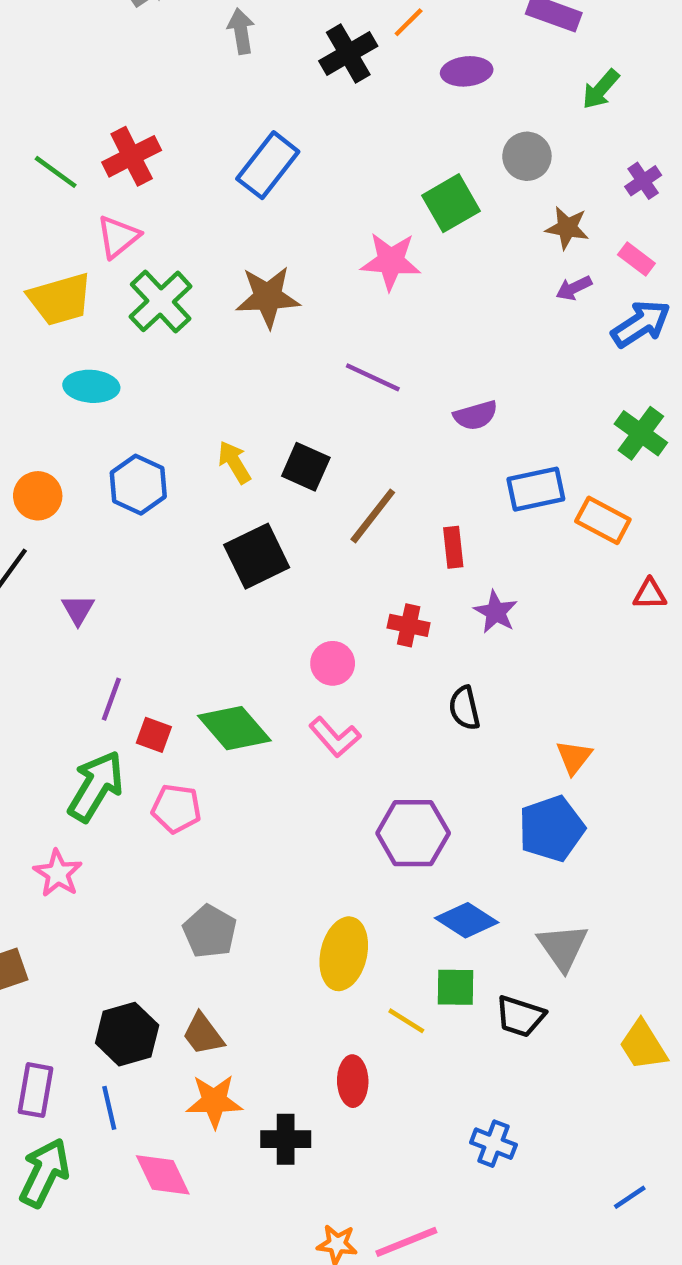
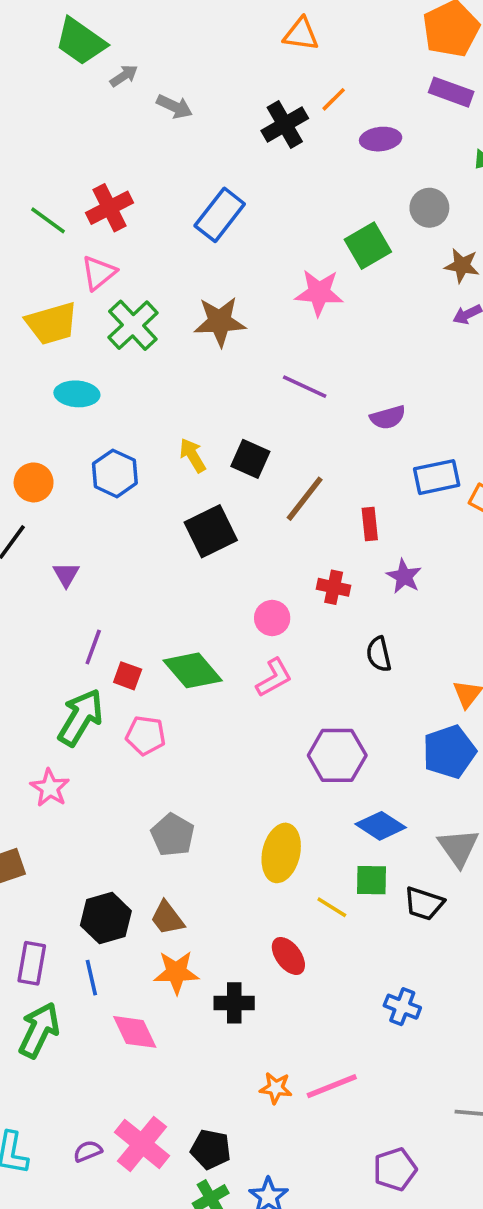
gray arrow: (241, 31) -> (175, 107), moved, turned 124
pink L-shape: (335, 737) -> (274, 678), turned -78
red ellipse: (353, 1081) -> (288, 956), turned -36

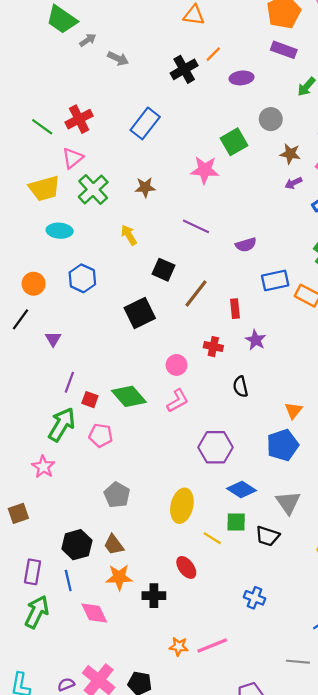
brown star: (220, 322) -> (145, 187), size x0.7
yellow arrow: (193, 455) -> (129, 235), moved

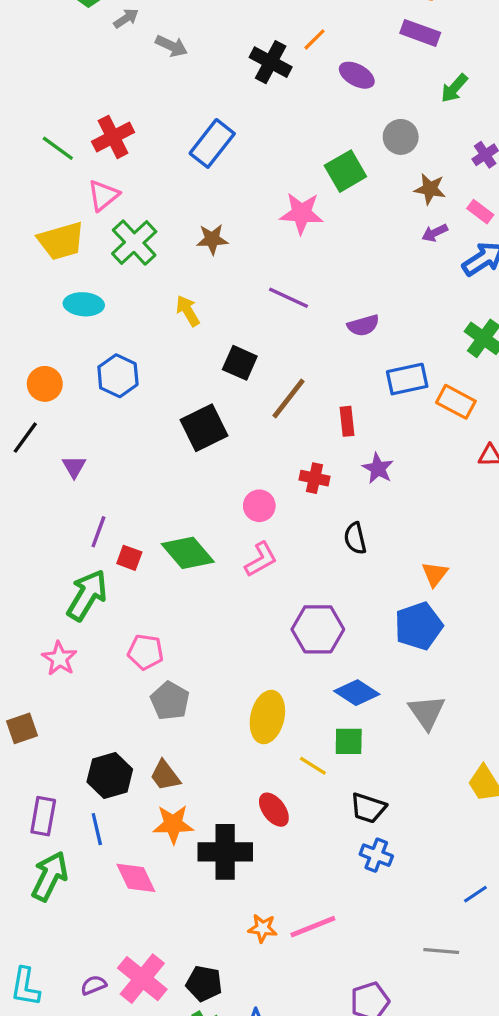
black cross: (184, 69) -> (271, 62), turned -32
purple ellipse: (242, 78) -> (357, 75), turned 35
pink pentagon: (101, 435) -> (146, 652), moved
black trapezoid: (268, 536) -> (368, 808), moved
black cross: (154, 596) -> (225, 852), size x1.5

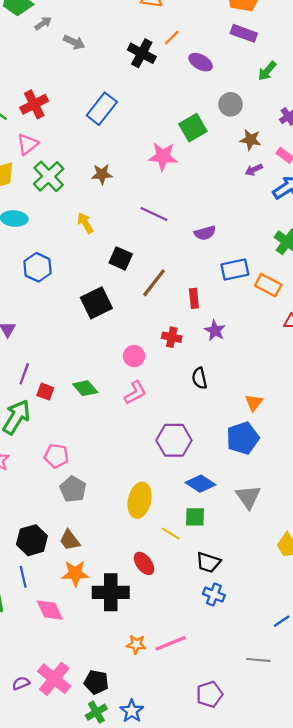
green diamond: (188, 553) -> (85, 388), size x0.7

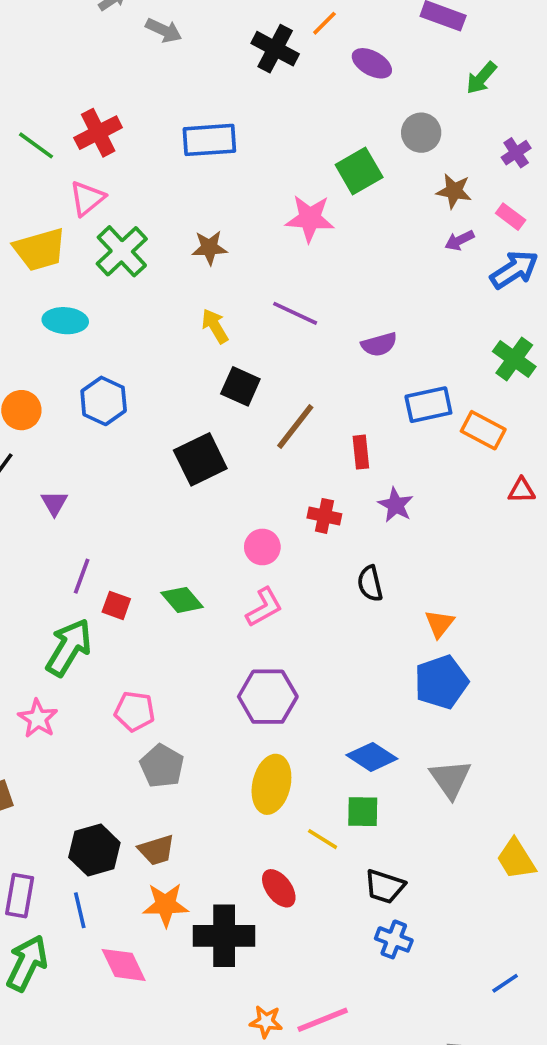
blue rectangle: (102, 109) -> (209, 140), turned 48
yellow arrow: (85, 223) -> (215, 326), moved
orange triangle: (254, 403) -> (439, 624), moved
purple hexagon: (174, 440) -> (268, 697), moved
brown trapezoid: (70, 540) -> (156, 850), turned -70

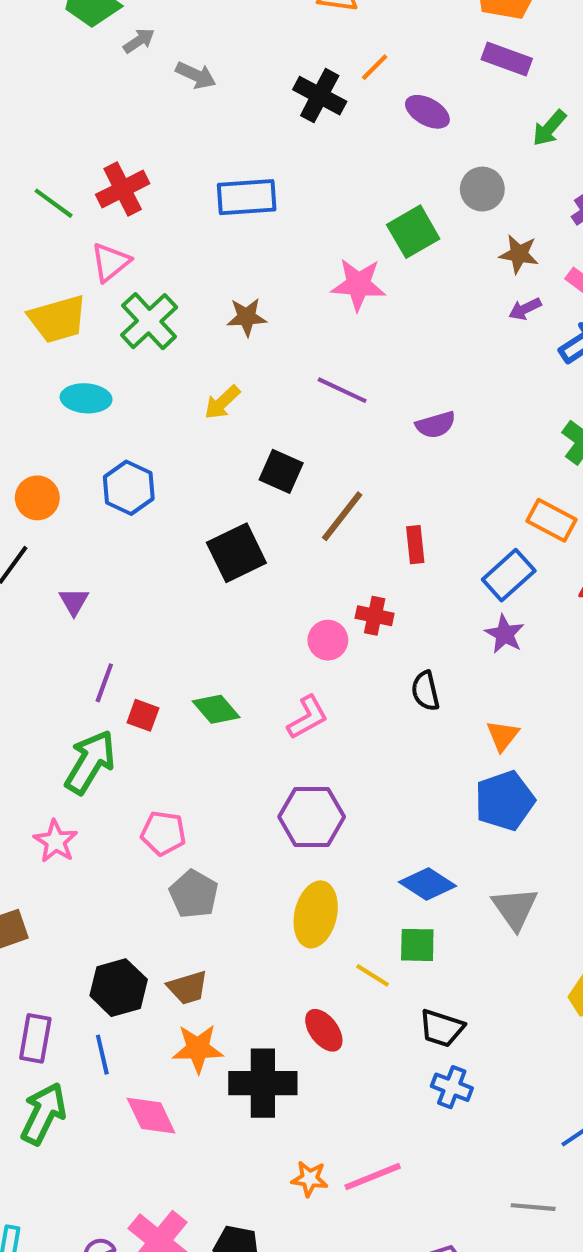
yellow arrow: (215, 326) -> (222, 402), moved, turned -102
blue rectangle: (428, 405) -> (509, 575), moved, turned -30
purple star: (396, 505) -> (505, 634), moved
pink circle: (262, 547) -> (328, 640), moved

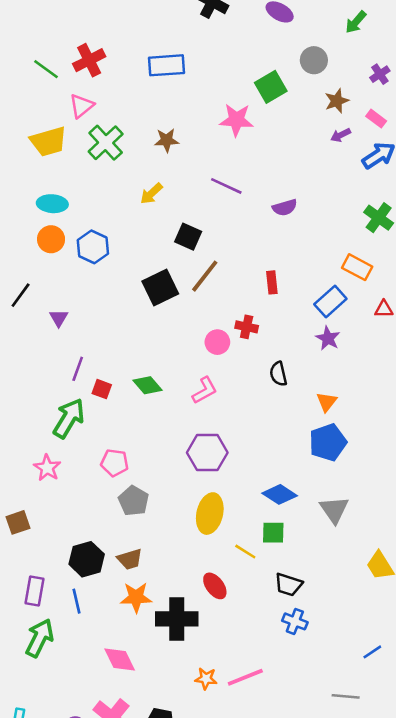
brown star: (519, 254) -> (337, 101), turned -30
cyan ellipse: (86, 398) -> (52, 204), moved
orange circle: (37, 498) -> (51, 239), moved
brown line: (342, 516) -> (205, 276), moved
pink diamond: (151, 1116) -> (120, 660), moved

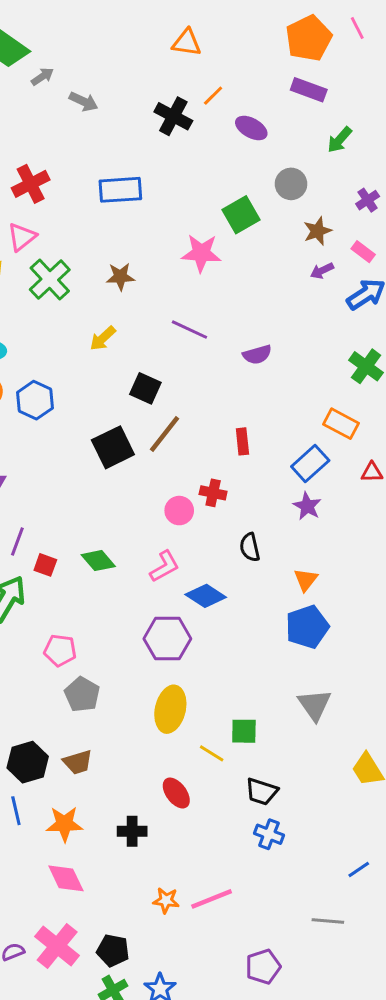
blue diamond: (280, 494) -> (206, 596), moved
orange star: (136, 597) -> (64, 824), moved
black cross: (177, 619) -> (132, 831), size x0.6

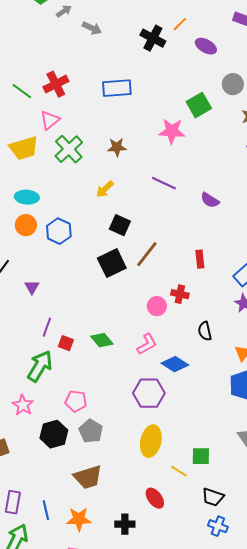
purple semicircle: (257, 355) -> (210, 200), turned 48
black square: (145, 388) -> (120, 225), moved
black hexagon: (28, 762) -> (54, 434), moved
brown trapezoid: (78, 762) -> (88, 477), size x1.4

